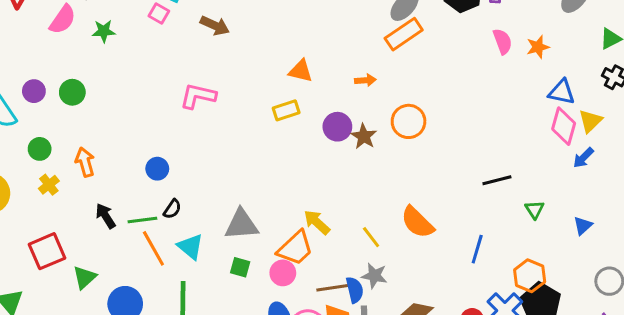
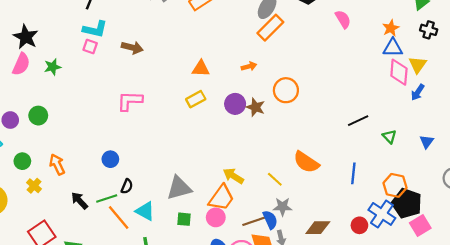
orange star: (538, 47) -> (391, 28), moved

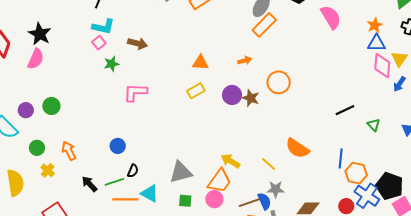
pink semicircle: (343, 19) -> (331, 17), size x1.4
pink square: (90, 47) -> (99, 43), turned 32
green star: (53, 67) -> (111, 64), moved
orange hexagon: (395, 185) -> (356, 173), moved
orange line: (119, 218) -> (125, 199), turned -50

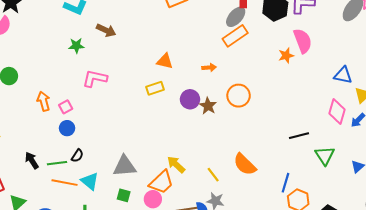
orange star: (375, 25) -> (286, 56), moved
pink square: (99, 43) -> (66, 107), moved
pink diamond: (382, 66) -> (337, 111), moved
green triangle: (374, 125) -> (325, 156), size x1.5
orange arrow: (69, 151) -> (44, 101), moved

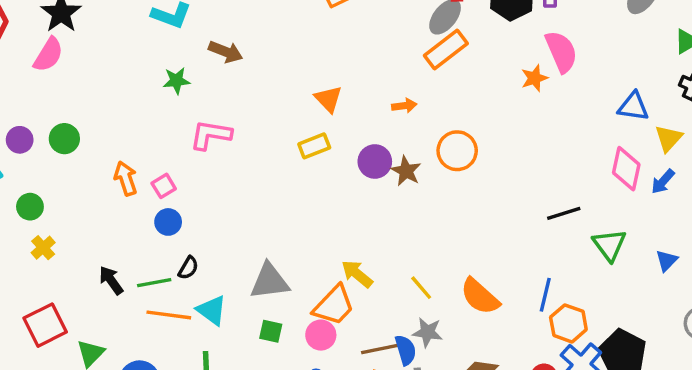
orange triangle: (165, 61) -> (328, 99), turned 36
orange semicircle: (245, 164) -> (480, 296), moved

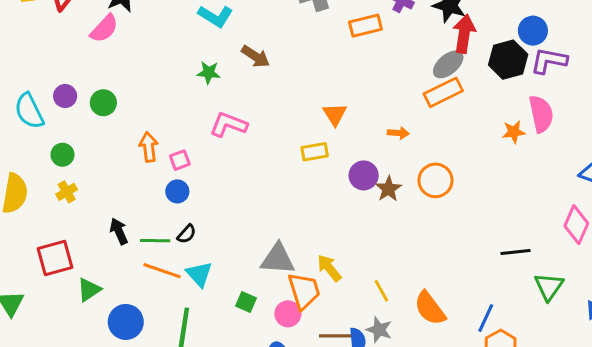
gray triangle: (269, 281) -> (278, 259), moved
orange trapezoid: (334, 305) -> (304, 291), turned -72

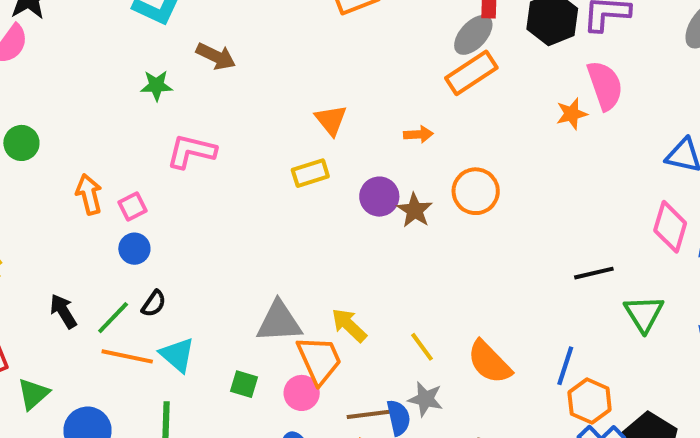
green line: (155, 241) -> (113, 318), turned -40

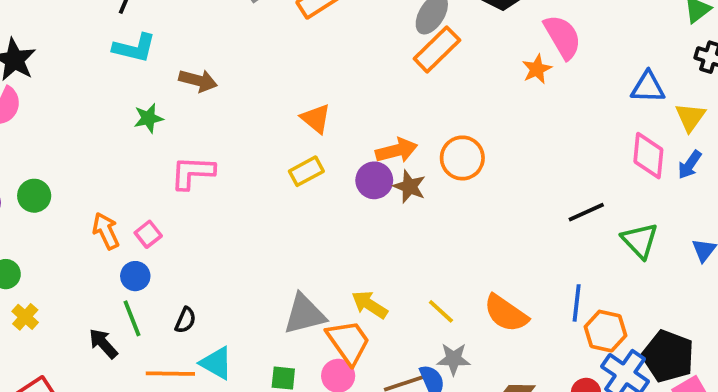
orange arrow: (418, 134) -> (397, 150), moved, size x1.5
blue circle: (134, 249) -> (135, 276), moved
green line: (113, 318) -> (132, 318), moved, turned -54

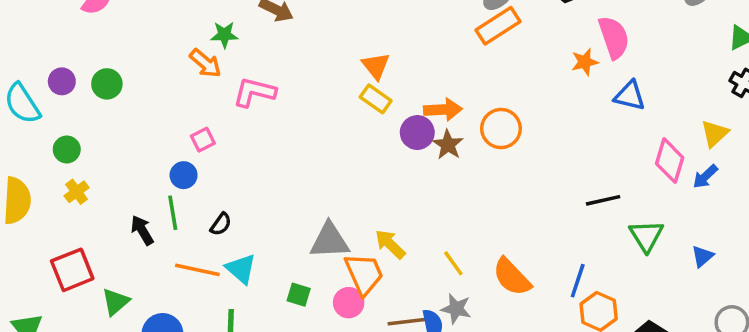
blue triangle: (648, 87) -> (630, 96), moved
yellow rectangle: (306, 171) -> (376, 99), moved, turned 52
orange arrow: (106, 231) -> (205, 63), moved, turned 144

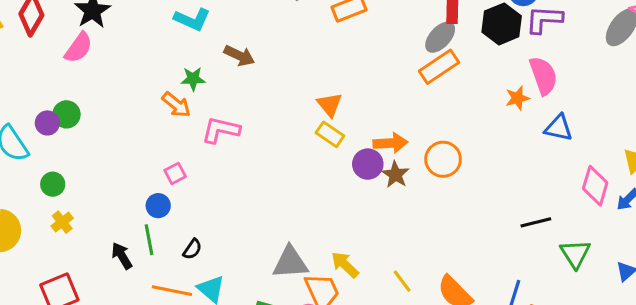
green circle: (107, 84) -> (66, 114), moved

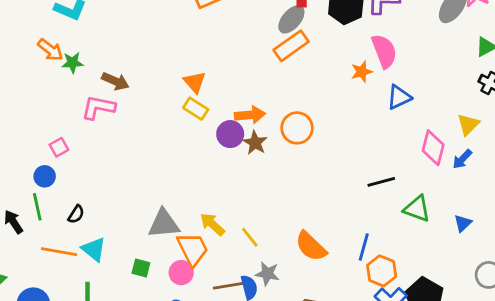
brown arrow: (239, 56) -> (115, 81), moved
orange arrow: (176, 105) -> (50, 50), moved
blue triangle: (558, 128) -> (399, 97), turned -36
green triangle: (575, 254) -> (417, 209), turned -36
yellow line: (402, 281) -> (250, 237), moved

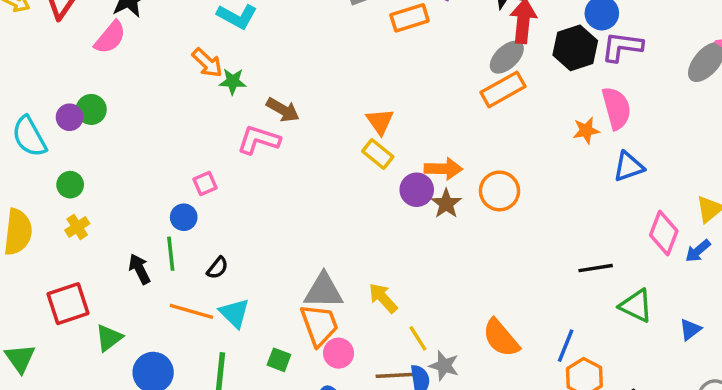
yellow line: (250, 237) -> (418, 338), moved
orange trapezoid: (193, 249) -> (319, 325), moved
green square: (141, 268) -> (279, 360), moved

